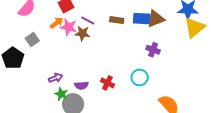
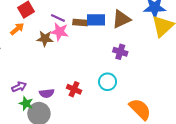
blue rectangle: (142, 19) -> (96, 20), moved
purple line: (88, 20) -> (58, 18), moved
pink star: (69, 27) -> (59, 32), moved

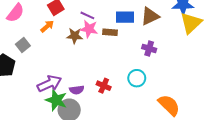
brown rectangle: (80, 23) -> (110, 32), moved
purple arrow: (19, 87) -> (49, 84), size x1.6
green star: (26, 103) -> (56, 100), size x1.5

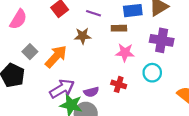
orange arrow: (47, 26) -> (56, 57), moved, size x1.6
pink star: (89, 29) -> (125, 53), moved
purple cross: (149, 48) -> (162, 40), size x1.5

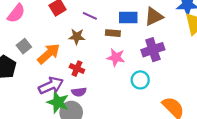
purple cross: (162, 40) -> (153, 50), turned -35
red cross: (119, 84) -> (77, 69), moved

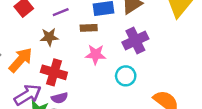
purple line: (90, 16) -> (61, 12), turned -40
red cross: (77, 69) -> (54, 72), size x1.5

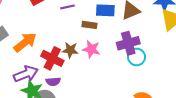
brown star: (49, 37) -> (70, 50), moved
cyan circle: (126, 76) -> (137, 57), moved

